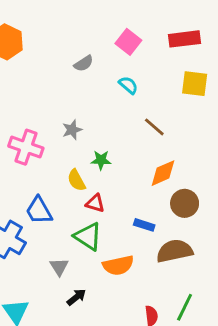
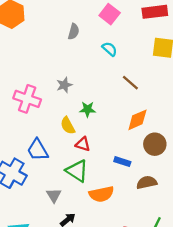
gray semicircle: (84, 63) -> (74, 32), turned -42
brown semicircle: (174, 251) -> (147, 182), size x0.7

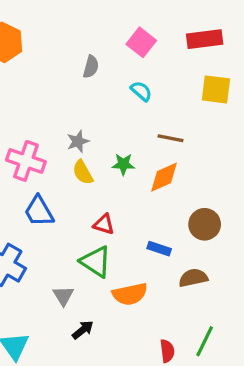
brown line: (130, 83) -> (170, 138), turned -30
green star: (87, 109) -> (123, 164), moved
orange diamond: (137, 120) -> (164, 177), moved
yellow semicircle: (68, 126) -> (83, 172), moved
blue trapezoid: (38, 150) -> (39, 211), moved

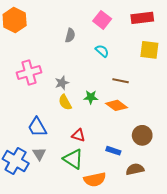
pink cross: (26, 161) -> (29, 72), moved, turned -35
orange diamond: (164, 177) -> (116, 105), turned 60
gray triangle: (63, 296) -> (39, 154), moved

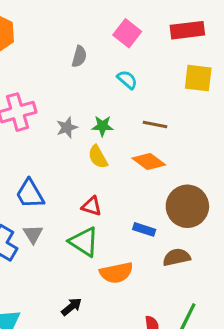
green star: (91, 97) -> (102, 126), moved
yellow semicircle: (65, 102) -> (98, 157), moved
brown circle: (142, 135) -> (187, 206), size x1.4

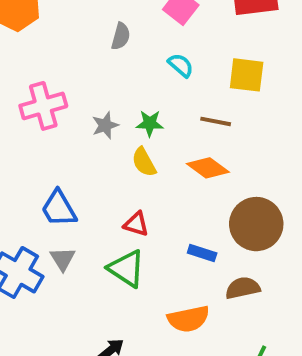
yellow square: (198, 78) -> (247, 75), moved
orange semicircle: (116, 273) -> (188, 319), moved

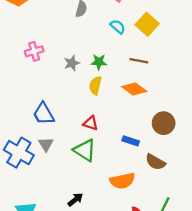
yellow square: (247, 75) -> (147, 24), moved, turned 35
pink cross: (43, 106) -> (34, 51), size x0.7
yellow semicircle: (144, 162) -> (95, 85), turned 42
brown circle: (256, 224) -> (164, 123), size x0.7
brown semicircle: (243, 288) -> (155, 162), turned -138

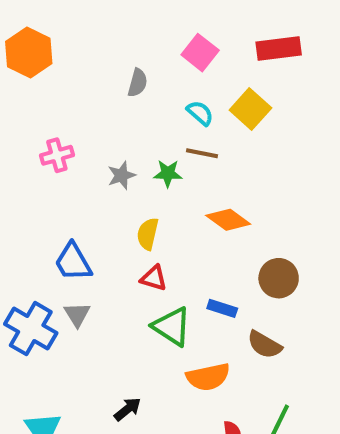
brown line: (139, 61) -> (202, 153), moved
yellow semicircle: (95, 85) -> (148, 234), moved
green triangle: (85, 150) -> (172, 327), moved

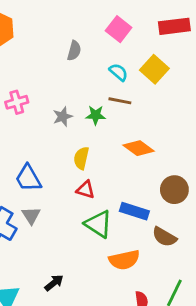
blue rectangle: (222, 308) -> (134, 211), size x1.4
black arrow: (127, 409) -> (54, 283), moved

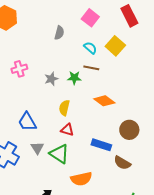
red rectangle: (174, 26) -> (129, 16), turned 70
gray triangle: (31, 215) -> (37, 148), moved
green triangle: (98, 224) -> (59, 154), moved
orange semicircle: (124, 260) -> (81, 179), moved

